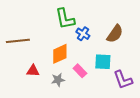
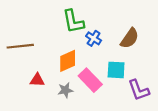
pink rectangle: (80, 71) -> (90, 80), size x1.5

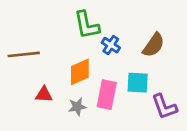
pink rectangle: (90, 80) -> (107, 95), turned 55

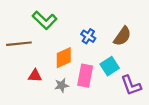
green L-shape: (87, 25) -> (45, 20), moved, turned -35
cyan square: (138, 83) -> (110, 66), turned -36

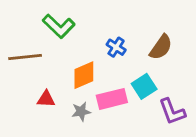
pink rectangle: (85, 76) -> (112, 99), turned 65

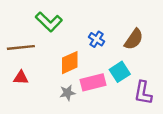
red triangle: (46, 99) -> (21, 78), moved
purple L-shape: (172, 112) -> (143, 93), turned 30

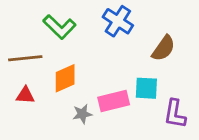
blue cross: (97, 39) -> (118, 21), moved, size x1.5
orange diamond: (70, 63) -> (65, 78), moved
cyan square: (120, 72) -> (146, 88), turned 36

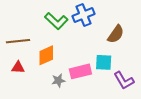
blue cross: (118, 21) -> (84, 15), turned 35
green L-shape: (59, 27) -> (56, 21), moved
purple L-shape: (175, 114) -> (124, 81), turned -40

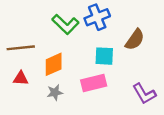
cyan square: (104, 62) -> (104, 56), moved
gray star: (58, 81) -> (55, 93), moved

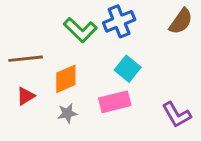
brown semicircle: (135, 40) -> (181, 21), moved
cyan square: (104, 56) -> (128, 69), turned 36
red triangle: (21, 78) -> (26, 96), turned -35

